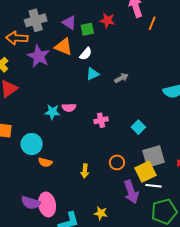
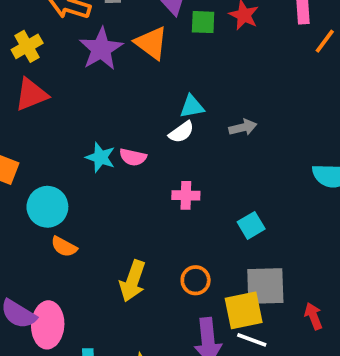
white semicircle: (86, 54) -> (181, 132), moved
yellow arrow: (85, 171) -> (133, 281), size x1.5

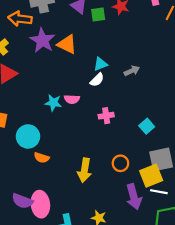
orange triangle: (151, 43) -> (67, 44), moved

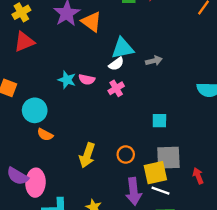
cyan triangle: (100, 64) -> (123, 48), size x1.5
pink cross: (106, 116) -> (116, 88), moved, turned -32
cyan square: (147, 126) -> (159, 121), turned 32

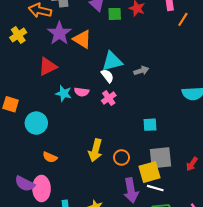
red triangle: (24, 42) -> (48, 67), moved
white semicircle: (116, 64) -> (107, 76), turned -88
orange semicircle: (45, 135) -> (50, 157), moved
yellow arrow: (87, 155) -> (95, 150), moved
red arrow: (198, 176) -> (192, 164), moved, turned -120

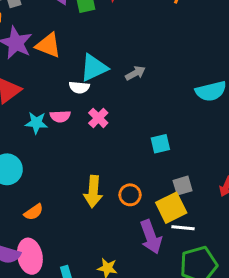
white semicircle: (107, 76) -> (79, 87), moved, turned 144
orange semicircle: (50, 157) -> (34, 212), turned -48
gray square: (160, 158) -> (183, 186), size x0.6

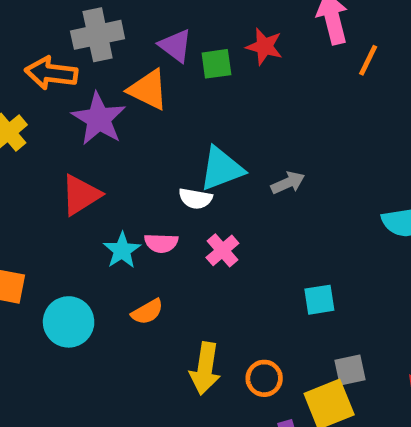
orange triangle: (48, 45) -> (148, 90), moved
cyan star: (36, 123) -> (122, 250), turned 30
orange semicircle: (34, 212) -> (147, 312), moved

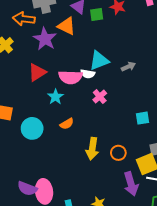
pink semicircle: (161, 243) -> (70, 77), moved, size x1.6

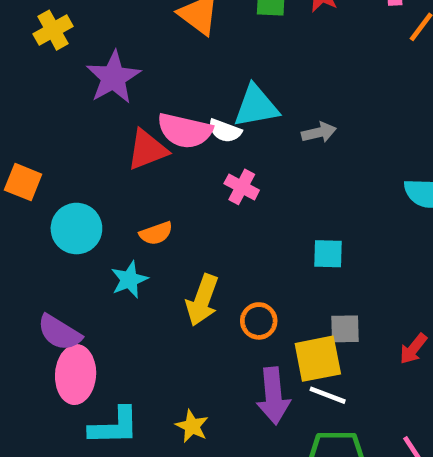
purple star: (45, 39) -> (113, 77), moved
red triangle: (37, 72) -> (147, 150), moved
cyan star: (55, 97) -> (129, 280), moved
pink cross: (100, 97) -> (242, 187), turned -32
purple semicircle: (27, 189) -> (59, 333), moved

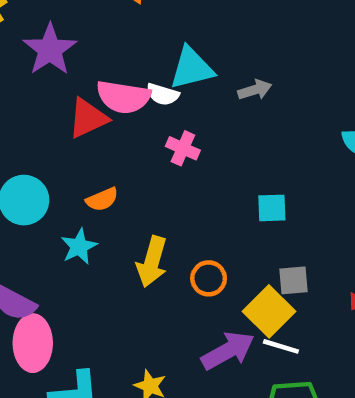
yellow square: (318, 359) -> (269, 311), turned -30
purple arrow: (273, 396) -> (228, 351), turned -110

